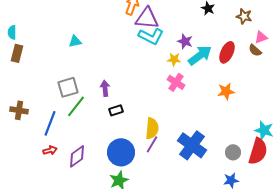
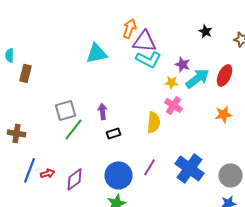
cyan triangle: (75, 41) -> (96, 53), moved, size x1.6
brown rectangle: (17, 53) -> (26, 73), moved
blue line: (50, 123) -> (30, 170), moved
yellow semicircle: (152, 128) -> (154, 122), moved
gray circle: (233, 152) -> (230, 175), size x1.5

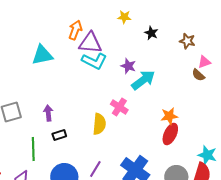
red ellipse: (224, 75) -> (170, 134), moved
yellow star: (172, 82) -> (124, 17), moved
green line: (74, 129) -> (33, 149), moved, turned -40

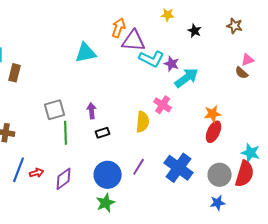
brown star: (187, 41) -> (235, 26), moved
cyan L-shape: (94, 61) -> (152, 59), moved
green line: (33, 149) -> (66, 133), moved

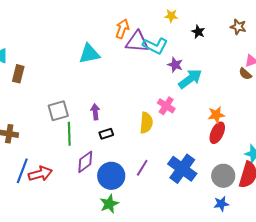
cyan L-shape: (152, 59) -> (155, 46), moved
red arrow: (37, 173) -> (40, 174), size x1.6
purple diamond: (64, 179) -> (85, 162), moved

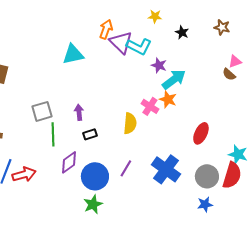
purple triangle: (137, 42) -> (121, 42), turned 40
orange star: (216, 115) -> (168, 99), moved, turned 30

